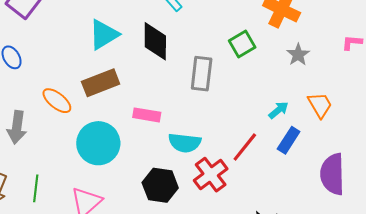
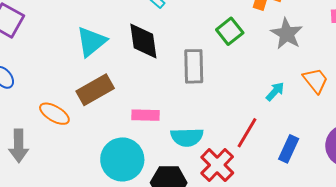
gray star: (298, 55) -> (287, 34), size x1.4
blue rectangle: (289, 140) -> (289, 149), moved
cyan circle: (98, 143) -> (122, 159), moved

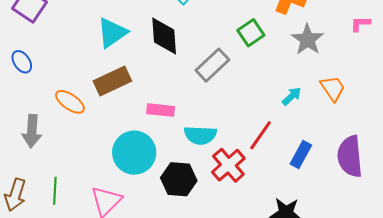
gray rectangle: (194, 66) -> (212, 65), turned 44

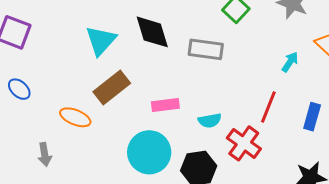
gray rectangle: (212, 65) -> (206, 49), turned 64
gray arrow: (32, 131) -> (45, 154), size x0.7
cyan semicircle: (200, 135) -> (210, 120), size x0.7

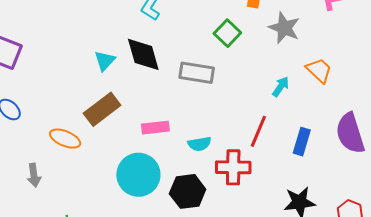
cyan triangle: (101, 40) -> (105, 61), moved, size x0.7
red cross: (244, 143) -> (233, 167), turned -36

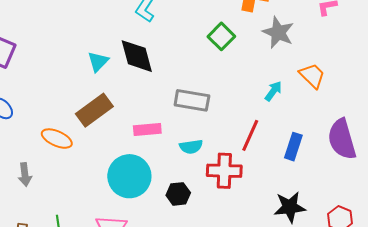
gray rectangle: (197, 73) -> (192, 100), moved
black hexagon: (188, 191) -> (178, 194), size x0.7

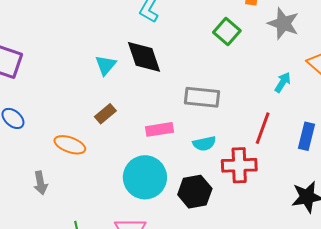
brown rectangle: (94, 110) -> (105, 114), size x0.6
black hexagon: (178, 194) -> (195, 192), size x1.4

